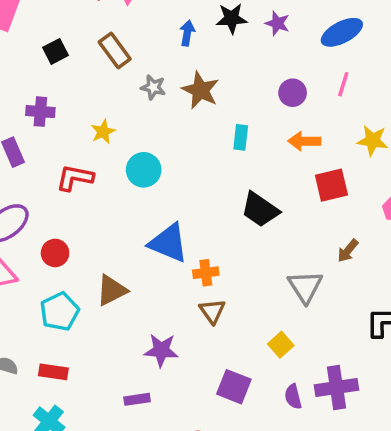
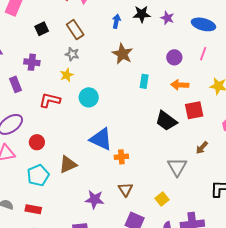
blue ellipse: (342, 32) -> (203, 24), turned 40
gray star: (153, 87) -> (72, 54), moved
black trapezoid: (260, 210) -> (166, 121), moved
brown triangle: (212, 311) -> (126, 190), moved

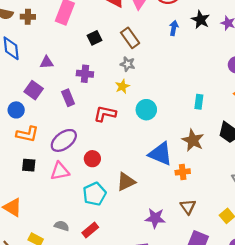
black star: (142, 14) -> (201, 20), turned 30
brown star: (122, 54) -> (193, 140), moved
cyan rectangle: (144, 81) -> (199, 102), moved
red rectangle: (33, 209) -> (90, 230), turned -49

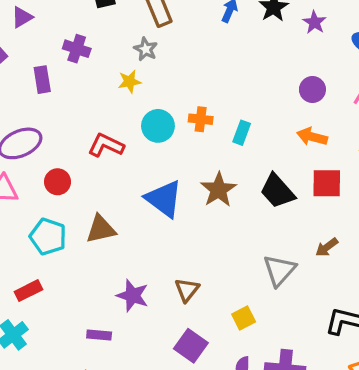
purple triangle: (47, 62) -> (22, 17), turned -40
red L-shape: (105, 114) -> (106, 145), moved
orange cross: (183, 172) -> (201, 119), moved
cyan pentagon: (94, 194) -> (48, 237), turned 30

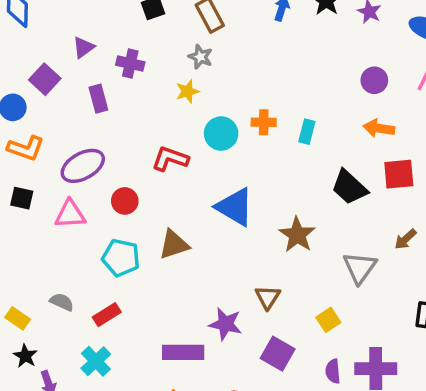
purple triangle: (22, 17) -> (84, 47), moved
brown star: (219, 190) -> (297, 235), moved
purple star: (133, 296) -> (225, 324), moved
purple rectangle: (99, 335) -> (183, 352), size x1.6

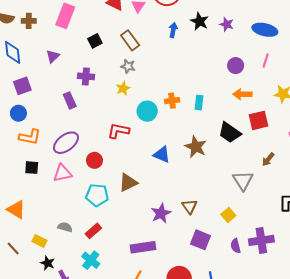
purple triangle: (84, 47) -> (53, 56), moved
purple square: (45, 79) -> (22, 86), moved, turned 36
blue triangle: (235, 207) -> (162, 155), size x0.7
brown star: (297, 235) -> (196, 147), moved
purple star: (225, 324) -> (161, 213), moved, turned -30

